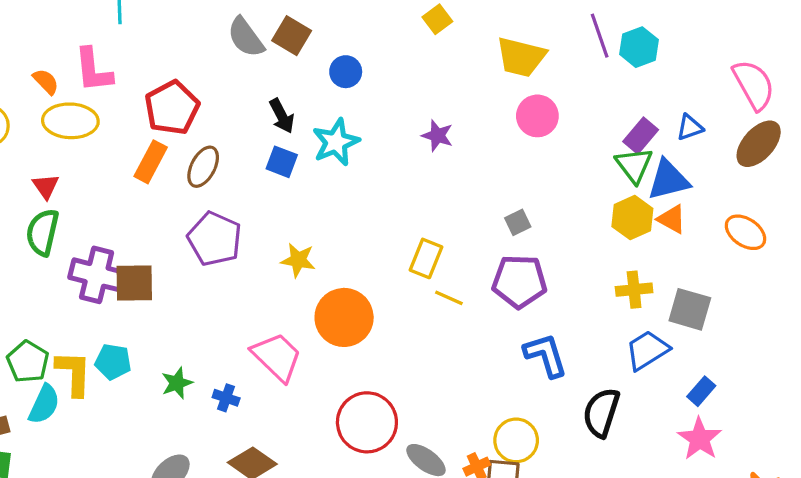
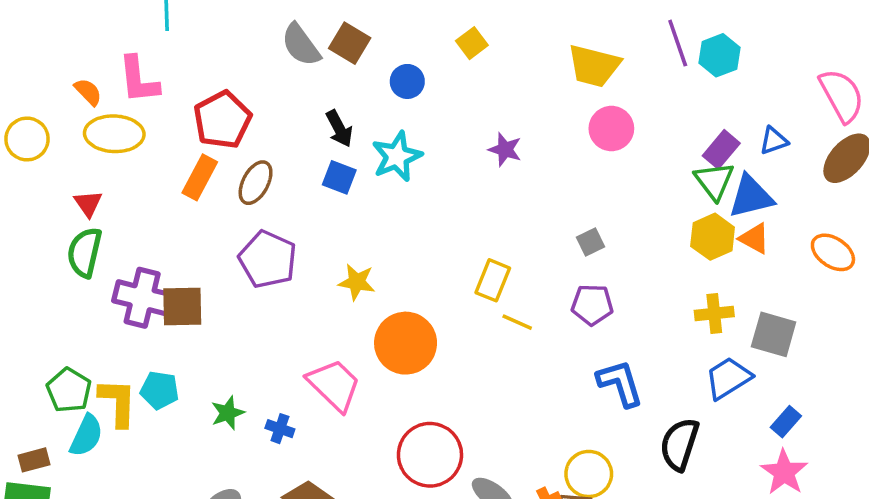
yellow square: (437, 19) -> (472, 43), moved
purple pentagon: (519, 281) -> (592, 305), size x0.7

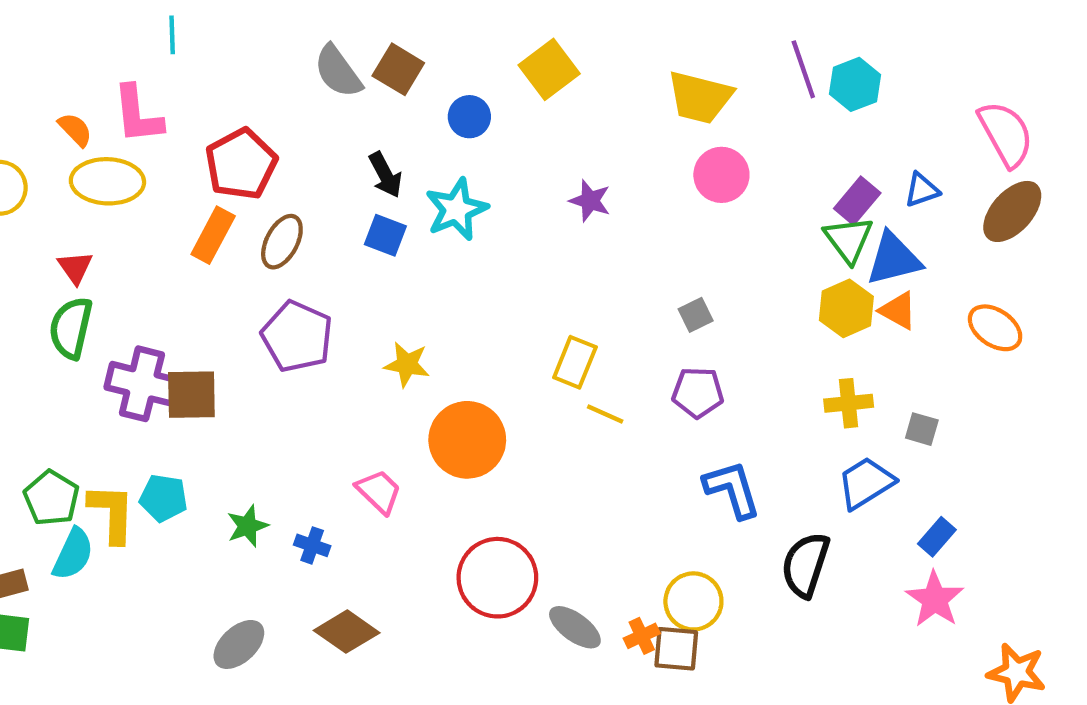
yellow square: (472, 43) -> (549, 69), size x1.5
gray square: (774, 334) -> (922, 429), size x0.6
pink trapezoid: (334, 385) -> (379, 492), size x0.7

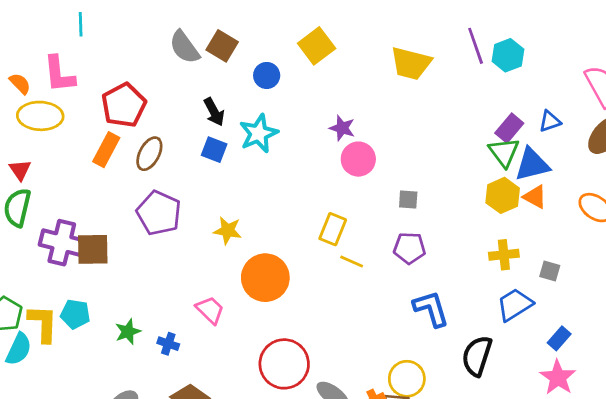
pink circle: (721, 175) -> (358, 159), moved
gray square: (696, 315) -> (408, 199), turned 30

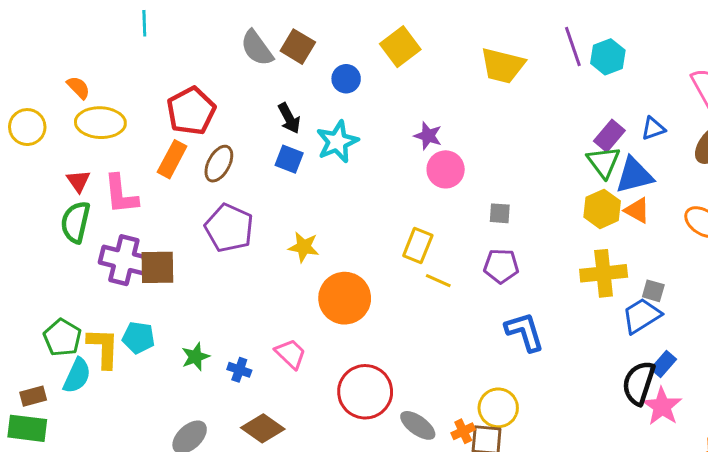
pink L-shape: (59, 74) -> (121, 194), moved
yellow cross: (504, 255) -> (604, 273), size x1.4
blue trapezoid: (515, 305) -> (642, 316), moved
pink trapezoid: (210, 310) -> (291, 354), moved
black semicircle: (477, 356) -> (639, 383), moved

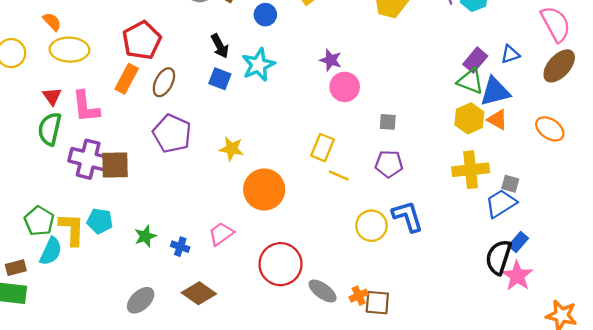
green triangle: (604, 162) -> (471, 81), turned -32
pink trapezoid: (291, 354) -> (221, 234), turned -80
yellow circle: (498, 408) -> (371, 226), moved

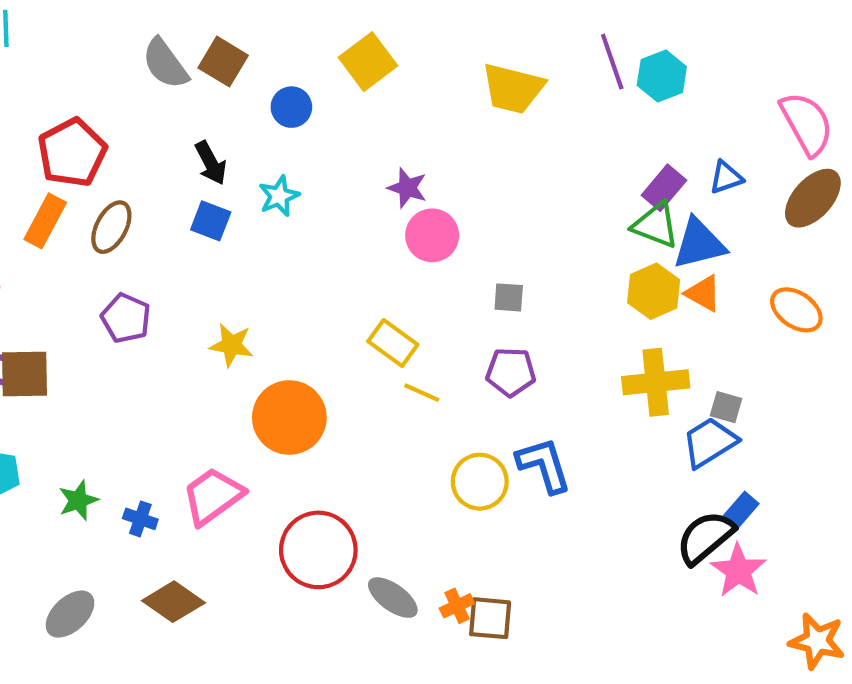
cyan star: (258, 65) -> (279, 196), size x0.7
purple pentagon: (172, 134) -> (126, 318), size x0.7
yellow rectangle: (322, 148) -> (393, 343), turned -76
pink trapezoid: (221, 234) -> (213, 496), size x1.4
black semicircle: (499, 257) -> (705, 538), turned 32

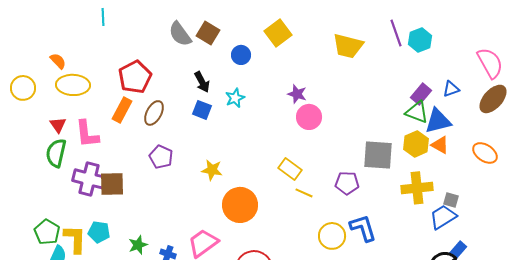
gray square: (509, 297) -> (378, 155), moved, size x2.0

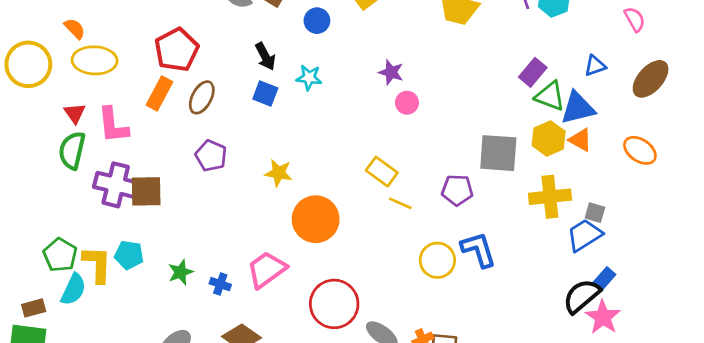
pink semicircle: (490, 63) -> (635, 19), moved, size x0.6
yellow circle: (23, 88) -> (28, 64), size x1.4
purple rectangle: (421, 94) -> (533, 72), moved
cyan star: (235, 98) -> (309, 78), turned 30
pink circle: (309, 117) -> (407, 103), size x0.7

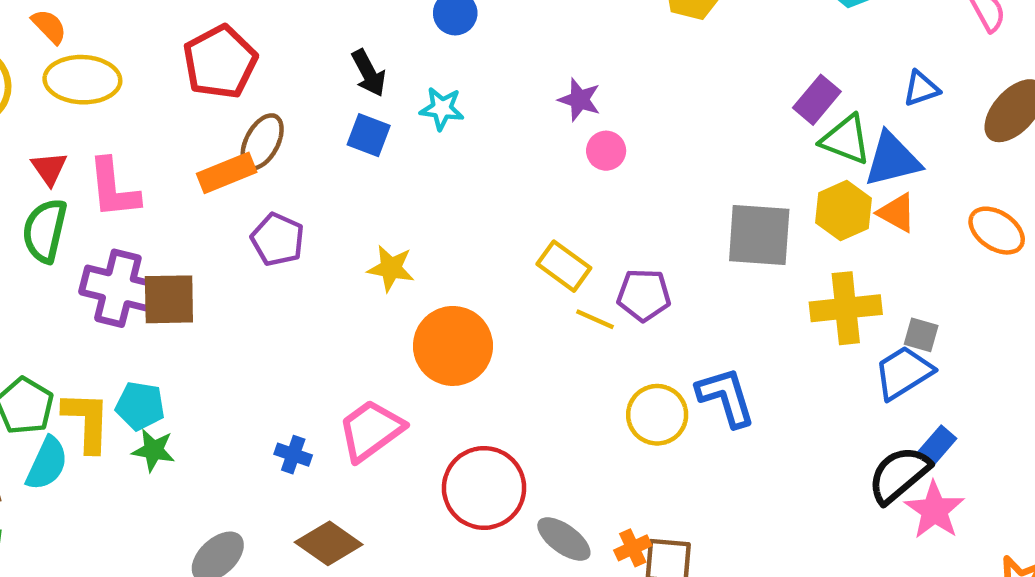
orange rectangle: (159, 93) -> (227, 173), moved, turned 40
purple pentagon: (457, 190) -> (644, 295), moved
green star: (181, 272) -> (153, 450), moved, turned 30

